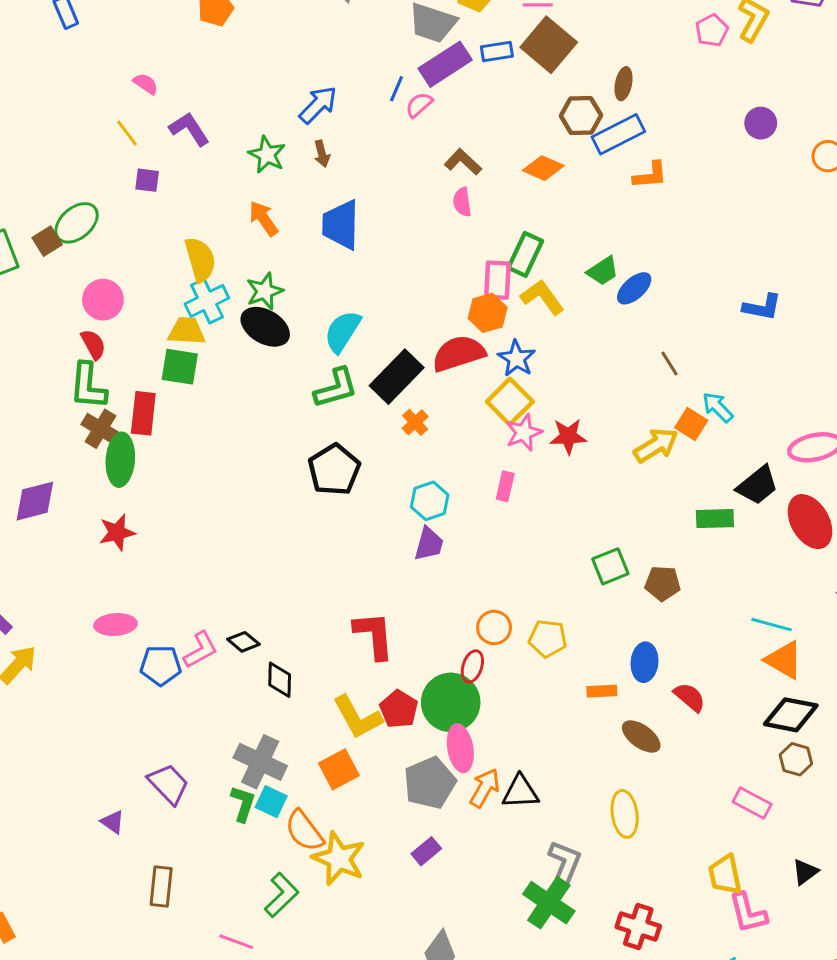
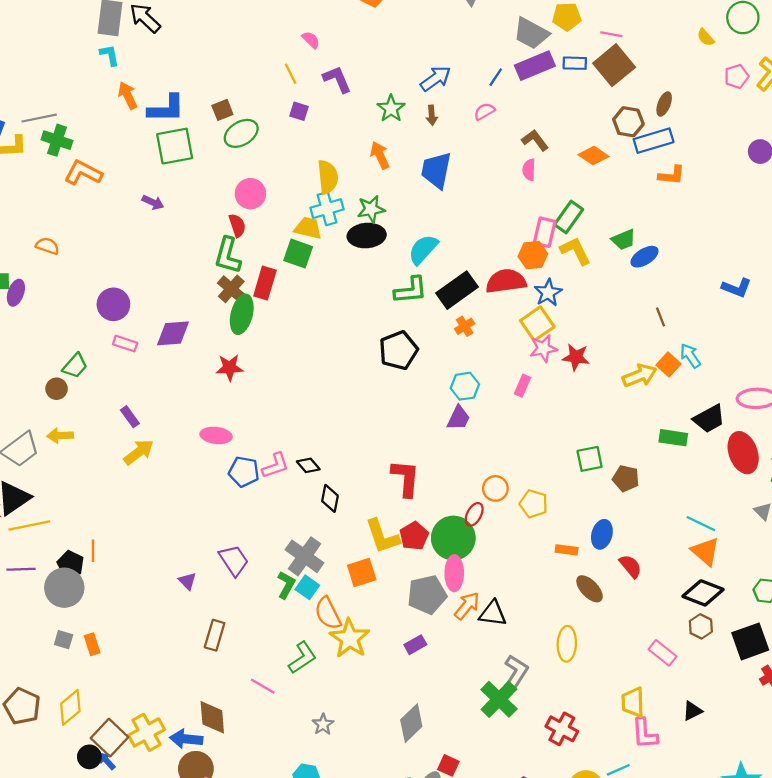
pink semicircle: (419, 105) -> (484, 111), moved
brown square: (47, 241) -> (222, 110), moved
black ellipse: (265, 327) -> (367, 236), turned -45

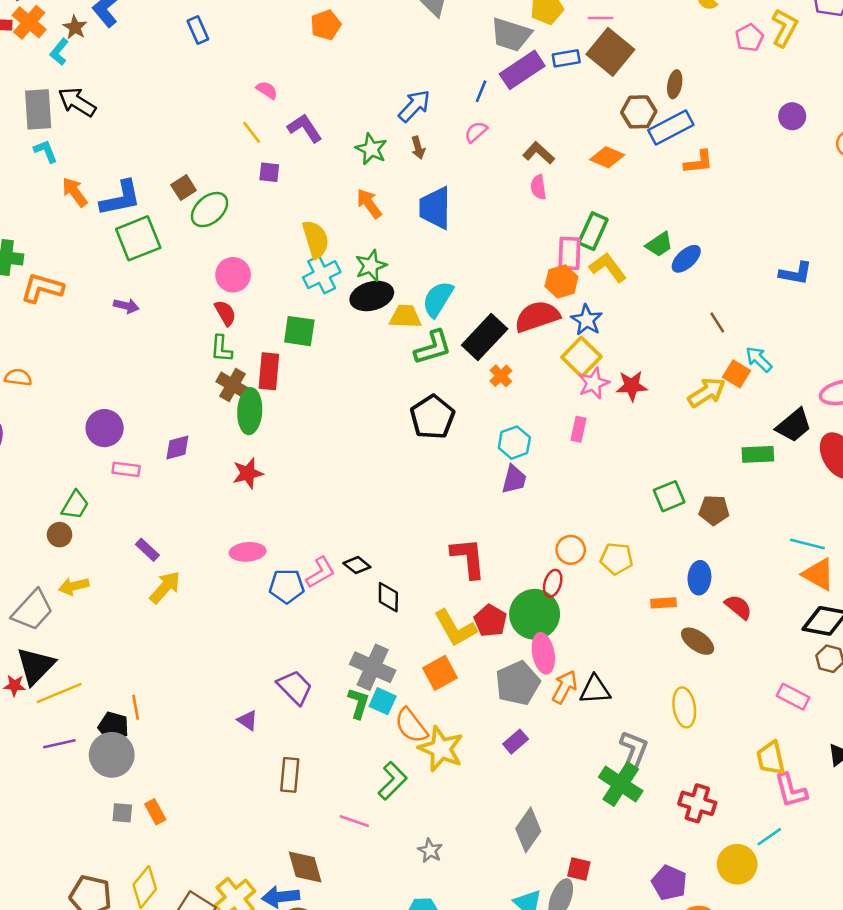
yellow trapezoid: (308, 228) -> (405, 317), moved
green L-shape: (228, 255) -> (221, 349), size x0.7
purple diamond: (173, 333) -> (177, 447), size x0.7

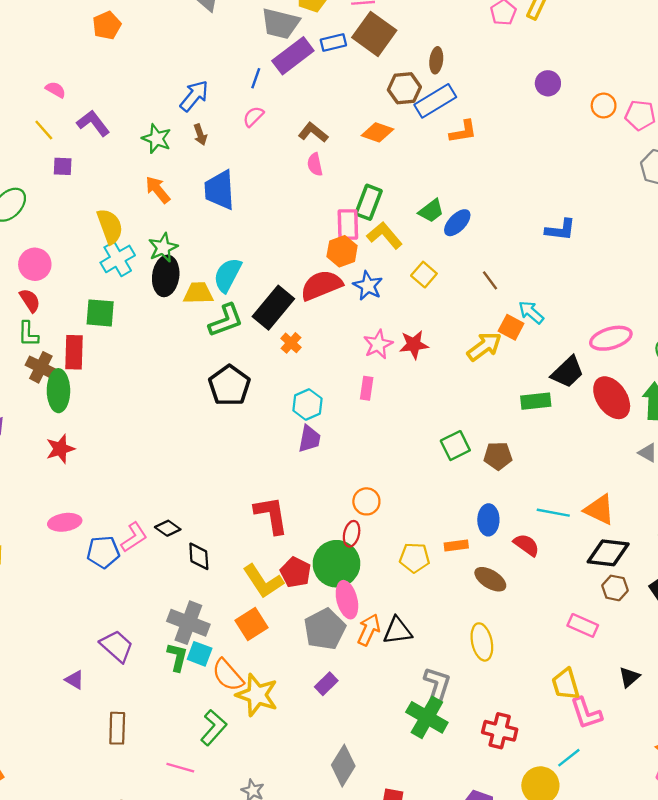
black ellipse: (372, 296) -> (166, 276), turned -63
yellow square: (581, 357) -> (424, 275), moved, size x0.7
cyan line: (807, 544) -> (553, 513), moved
yellow pentagon: (617, 559) -> (415, 558), moved

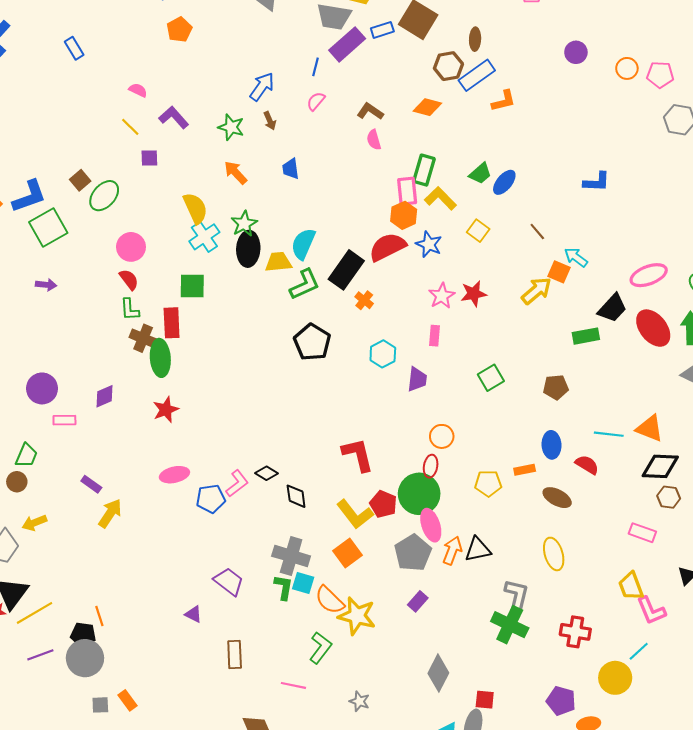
blue trapezoid: (220, 190) -> (291, 169), size x0.6
purple trapezoid: (309, 439) -> (417, 379), moved
green square: (455, 446) -> (491, 378), moved

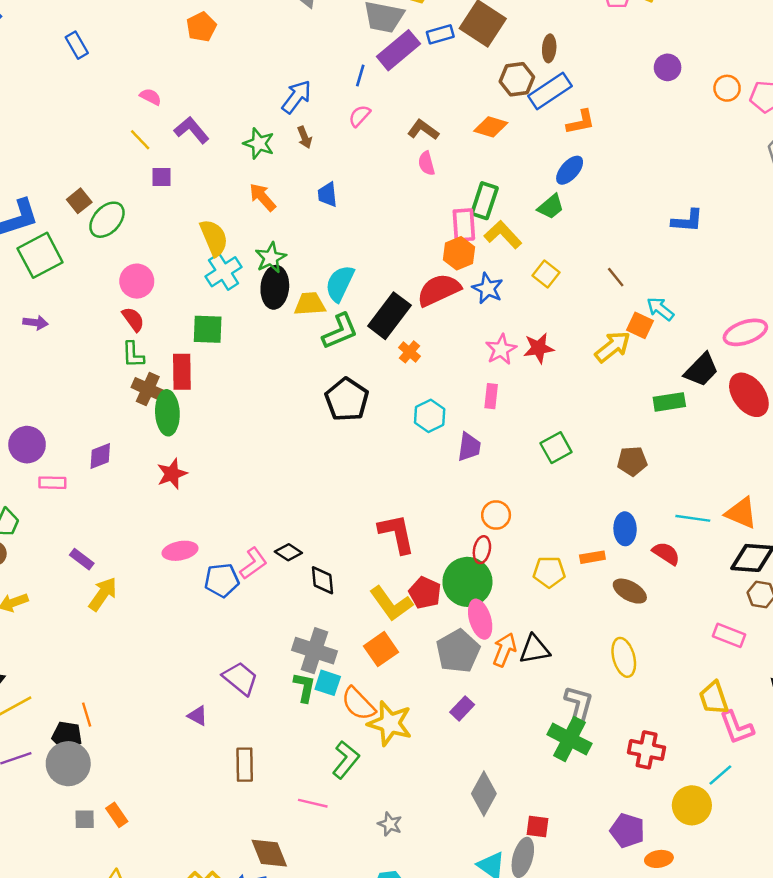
blue ellipse: (504, 182) -> (570, 170), moved

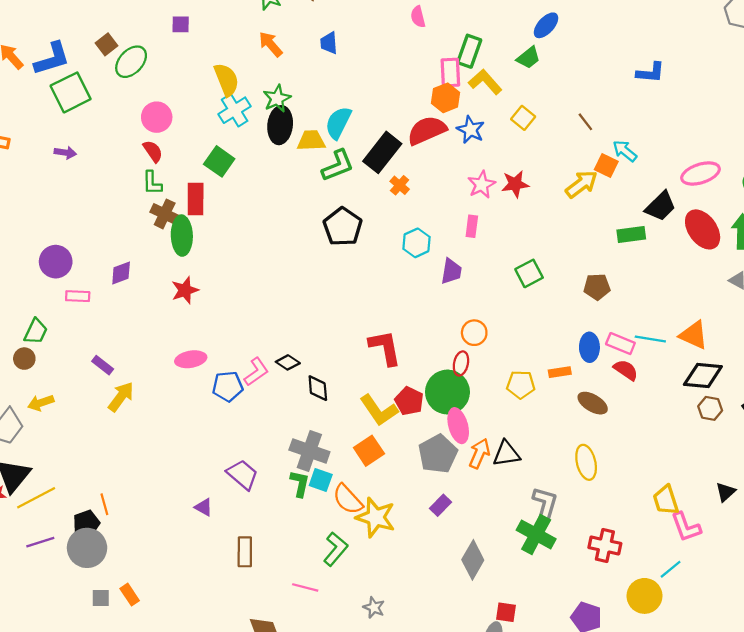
green square: (208, 329) -> (219, 161), turned 32
pink rectangle: (729, 635) -> (620, 344), moved
black pentagon: (67, 736) -> (86, 523), turned -30
gray diamond: (484, 794) -> (473, 560), moved

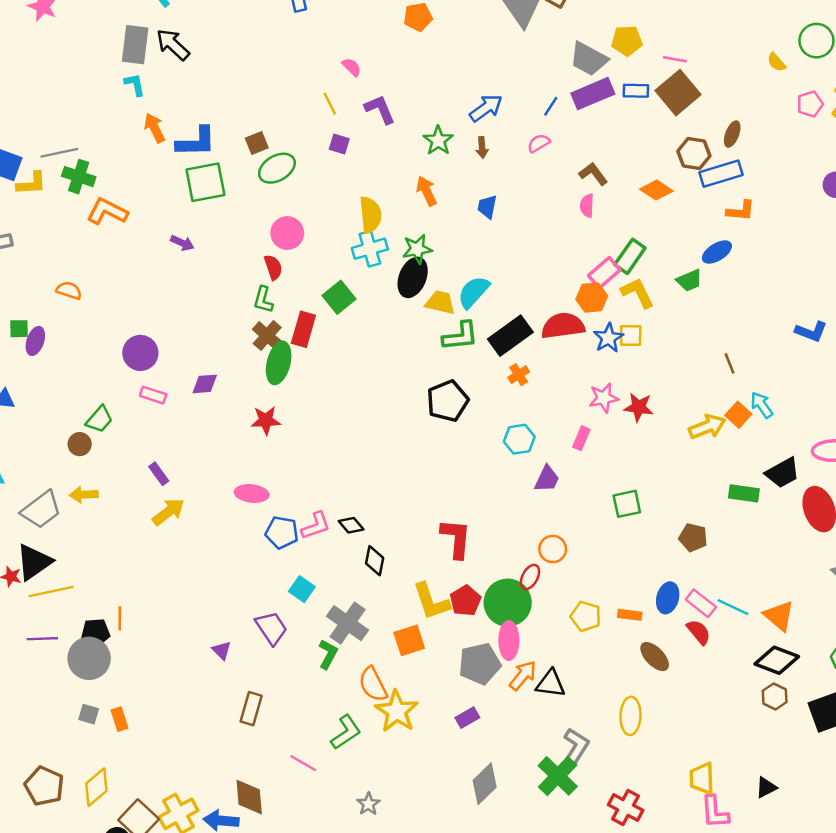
pink rectangle: (450, 73) -> (604, 273), turned 36
yellow square: (523, 118) -> (631, 335), moved, turned 35
cyan square: (321, 480) -> (302, 589), moved

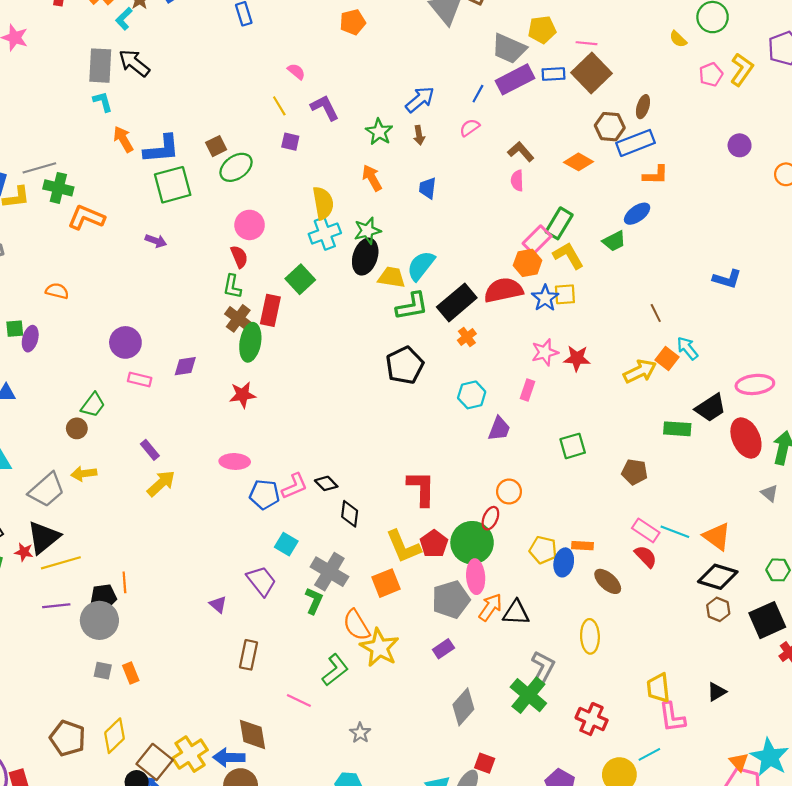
blue ellipse: (668, 598) -> (564, 562), moved

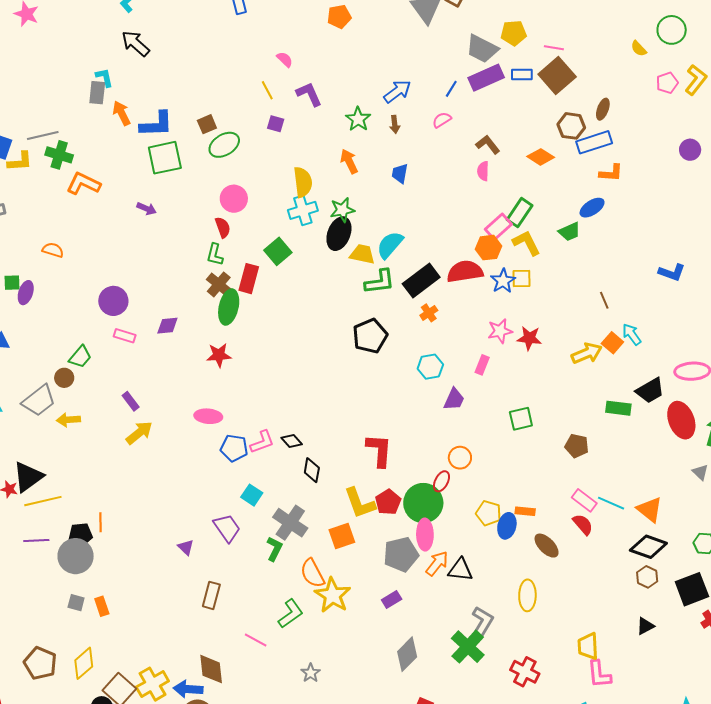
gray rectangle: (100, 66) -> (97, 93), moved, size x0.7
gray trapezoid: (47, 490) -> (39, 400), moved
black triangle: (717, 692) -> (645, 626), moved

